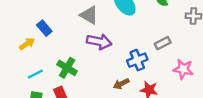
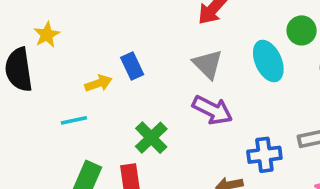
cyan line: (35, 74) -> (74, 120), moved

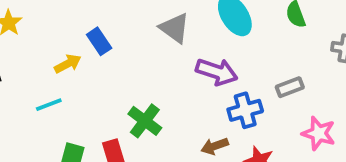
purple arrow: (212, 110) -> (217, 72), moved
green cross: (151, 138) -> (145, 121), moved

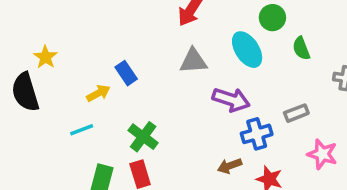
gray triangle: (175, 28) -> (193, 61), turned -40
green cross: (145, 121) -> (143, 137), moved

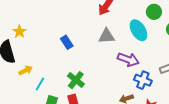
yellow arrow: (98, 93) -> (26, 70), moved
cyan line: (82, 130) -> (40, 84), moved, turned -40
blue cross: (257, 134) -> (143, 80), turned 36

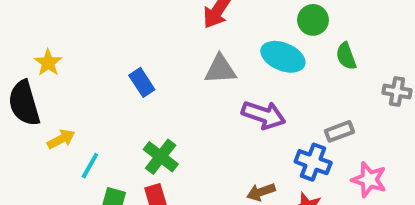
cyan ellipse: (138, 30) -> (283, 57), turned -35
blue cross: (143, 80) -> (313, 162), moved

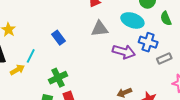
green cross: (161, 157) -> (58, 78), moved, turned 30
blue cross: (313, 162) -> (148, 42), moved
cyan line: (90, 166) -> (31, 56), moved

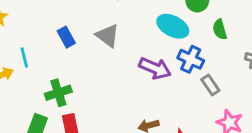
gray triangle: (100, 29) -> (108, 36), moved, turned 36
cyan line: (31, 56) -> (24, 58), turned -48
gray rectangle: (164, 58) -> (210, 85), turned 72

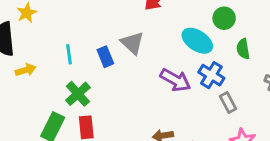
blue rectangle: (66, 37) -> (105, 57), moved
cyan line: (24, 58) -> (69, 54), moved
green cross: (58, 93) -> (78, 94), turned -30

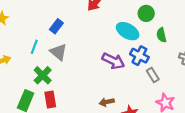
gray triangle: (132, 43) -> (58, 52), moved
cyan line: (69, 54) -> (34, 47), turned 32
blue rectangle: (105, 57) -> (56, 26), moved, turned 64

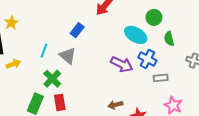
blue rectangle: (56, 26) -> (77, 30), moved
gray rectangle: (153, 75) -> (161, 78), turned -64

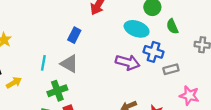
green cross: (52, 79) -> (57, 91), turned 36

